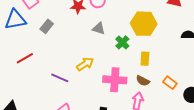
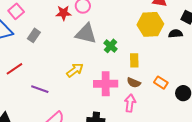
yellow hexagon: (144, 24) -> (150, 24), moved
gray triangle: (99, 28) -> (86, 34), size x1.6
purple line: (60, 78) -> (40, 89), moved

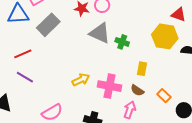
gray rectangle: (34, 35) -> (48, 25), size x1.6
green cross: (110, 46) -> (122, 42), moved, turned -32
yellow arrow: (75, 70) -> (81, 80), moved
purple line: (40, 89) -> (25, 77), moved

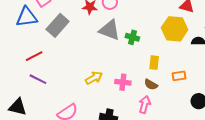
pink cross: (110, 86) -> (123, 82), size x0.7
orange rectangle: (164, 96) -> (179, 76), moved, turned -48

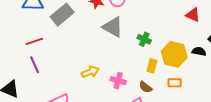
yellow hexagon: (175, 29) -> (174, 54), moved
green cross: (132, 37) -> (144, 39), moved
purple line: (38, 79) -> (35, 65), turned 30

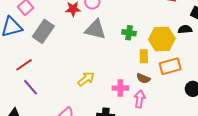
pink cross: (118, 81) -> (120, 88), moved
orange rectangle: (175, 83) -> (170, 66), size x1.5

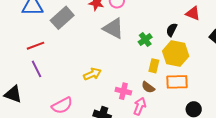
black semicircle: (185, 29) -> (172, 30), moved, turned -72
green cross: (129, 33) -> (145, 40), turned 32

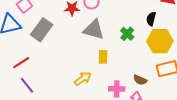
yellow rectangle: (154, 66) -> (103, 57), moved

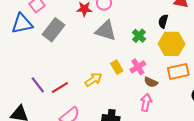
yellow rectangle: (103, 57) -> (117, 67), moved, turned -32
red line: (21, 63) -> (60, 88), moved
pink cross: (117, 89) -> (138, 67), moved, turned -35

